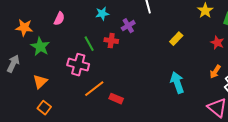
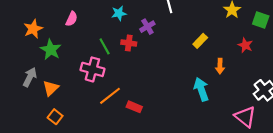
orange star: (24, 28) -> (33, 29), turned -30
gray arrow: (13, 64) -> (30, 77), moved
orange arrow: (215, 72) -> (220, 66), moved, turned -32

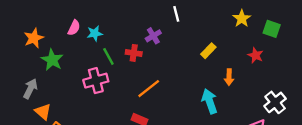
cyan star: (119, 13) -> (95, 33), moved
pink cross: (92, 69) -> (96, 81), turned -30
orange triangle: (51, 88) -> (43, 112), moved, turned -35
orange line: (110, 96) -> (149, 89), moved

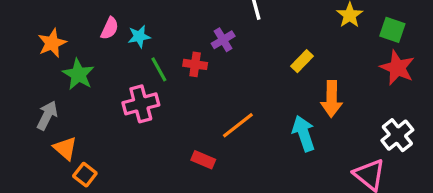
red star: (256, 55) -> (397, 68), moved, size x1.5
orange arrow: (229, 77) -> (332, 99), size x1.5
orange line: (149, 89) -> (238, 125), moved

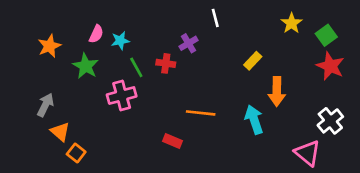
green square: (392, 30) -> (326, 35), turned 35
green star: (78, 74) -> (86, 66), moved
orange line: (238, 125) -> (201, 113), turned 44

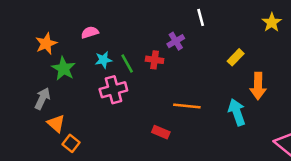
pink semicircle: (96, 34) -> (90, 32), turned -133
cyan star: (120, 41) -> (103, 60), moved
green star: (86, 66) -> (64, 69), moved

